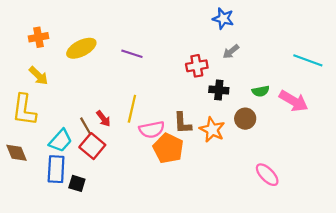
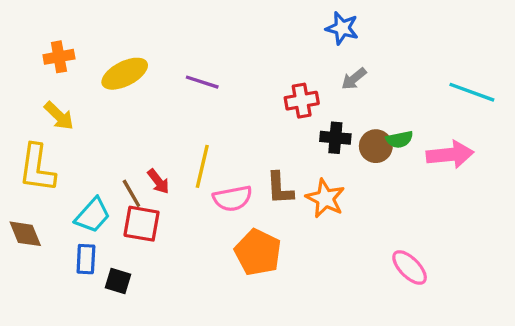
pink arrow: (294, 101) -> (450, 155), turned -36
brown circle: (245, 119) -> (376, 146), moved
red square: (92, 146) -> (142, 224), turned -30
orange pentagon: (168, 148) -> (258, 252), moved
blue rectangle: (56, 169) -> (86, 259), size x0.7

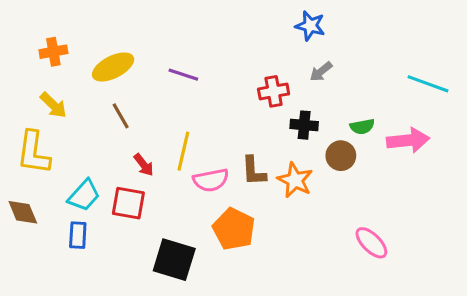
brown circle: (376, 146) -> (341, 156), moved
brown line: (131, 193) -> (121, 116), moved
black square: (118, 281) -> (174, 260), moved, size x1.8

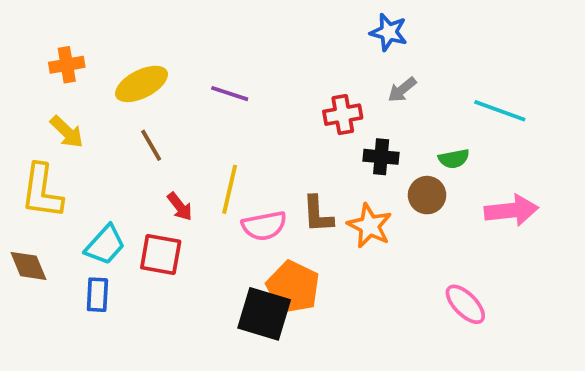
cyan line: (428, 84) -> (500, 111), moved
pink arrow: (408, 140) -> (511, 210), moved
black square: (174, 260) -> (264, 314), moved

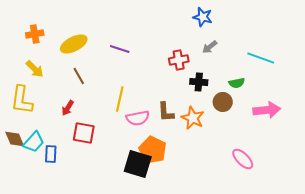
red arrow: (180, 207) -> (68, 108), moved, turned 70
cyan trapezoid: (105, 245) -> (34, 142), moved

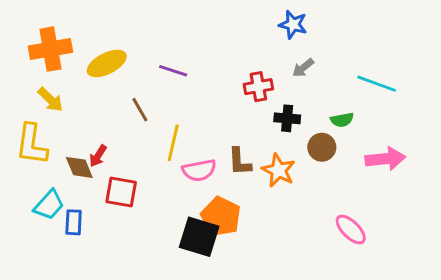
orange cross: (35, 34) -> (50, 49), size x1.6
brown line: (79, 76) -> (140, 110), moved
brown diamond: (15, 139) -> (79, 167), moved

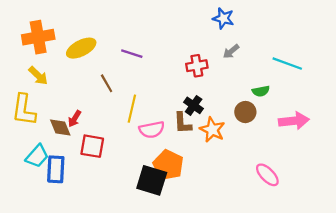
black cross: (287, 118) -> (194, 105), moved, turned 30
blue rectangle: (74, 222) -> (56, 169), size x1.4

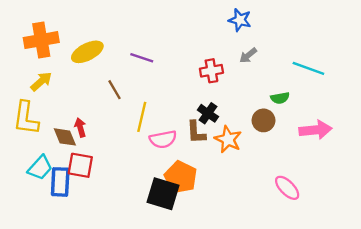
yellow arrow: (38, 76) -> (41, 81), turned -85
red arrow: (75, 119) -> (80, 128), turned 133
red square: (92, 146) -> (80, 165), moved

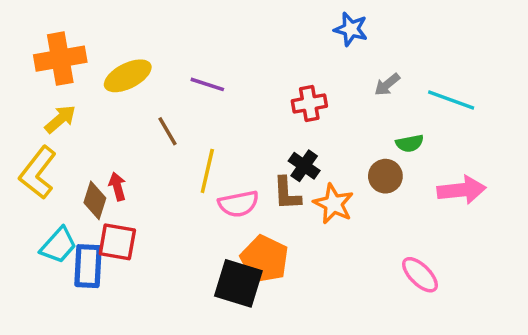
gray arrow: (248, 55) -> (387, 84), moved
yellow L-shape: (26, 118) -> (38, 173), turned 30
brown diamond: (65, 137) -> (95, 200), turned 40

